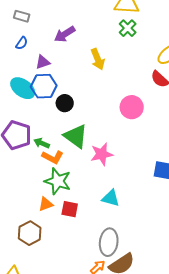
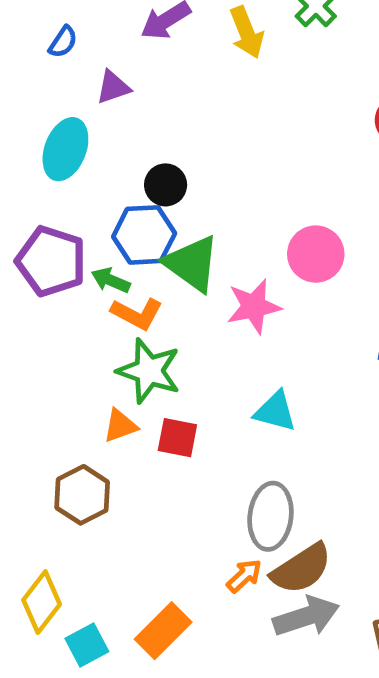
yellow arrow: (98, 59) -> (247, 32), moved
blue hexagon: (44, 86) -> (144, 235), moved
cyan ellipse: (23, 88) -> (65, 149), turned 75
pink circle: (132, 107) -> (316, 254), moved

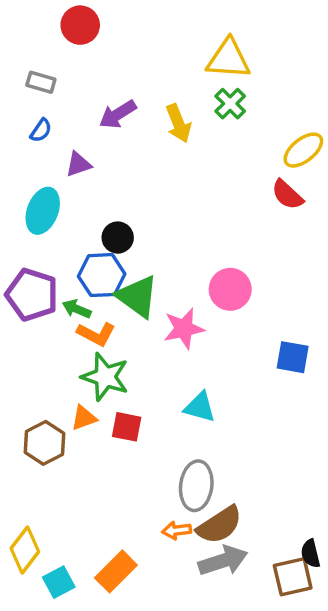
brown hexagon: (82, 495) -> (44, 443), moved
orange arrow: (244, 576) -> (177, 530), turned -144

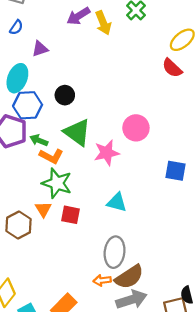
purple arrow: (118, 114) -> (78, 16), moved
blue hexagon: (102, 275) -> (28, 105), moved
orange triangle: (84, 418) -> (43, 209), turned -42

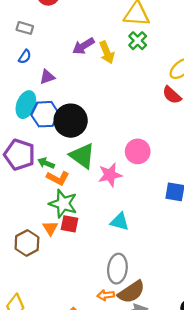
black circle: (65, 95) -> (71, 121), size x1.8
blue hexagon: (28, 105) -> (45, 114), moved
red square: (70, 215) -> (70, 224), moved

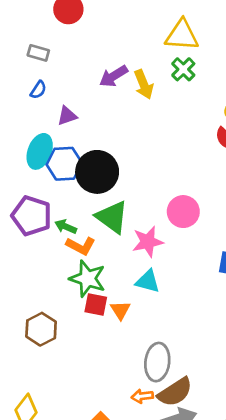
cyan triangle: (120, 222) -> (148, 281), moved
orange triangle: (50, 228) -> (120, 310), moved

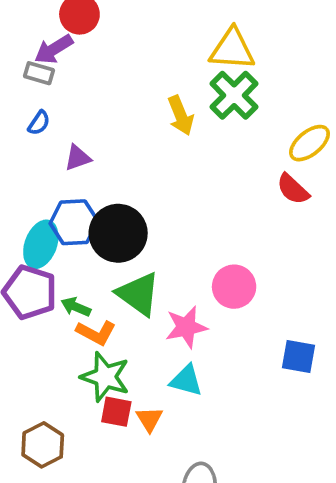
green cross: (183, 69) -> (234, 95), size x1.5
purple arrow: (114, 76) -> (54, 49), moved
cyan ellipse: (40, 151) -> (41, 244), moved

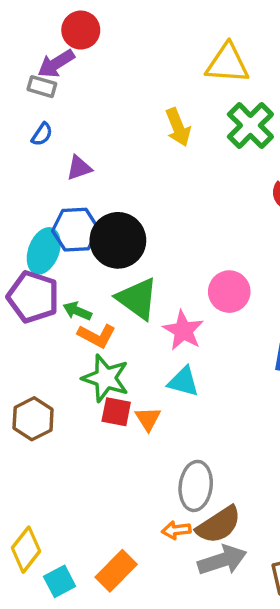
green cross: (234, 95) -> (250, 125), moved
pink star: (186, 327) -> (183, 330), turned -30
brown hexagon: (43, 445) -> (33, 419), moved

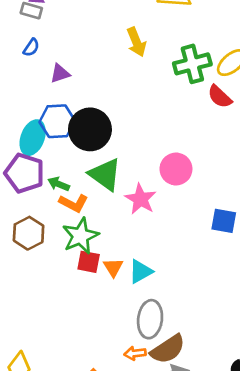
green cross: (250, 125) -> (192, 64), moved, turned 30
green star: (106, 378) -> (80, 236), turned 30
cyan triangle: (183, 382) -> (140, 271), moved, turned -44
brown hexagon: (33, 419) -> (29, 233), moved

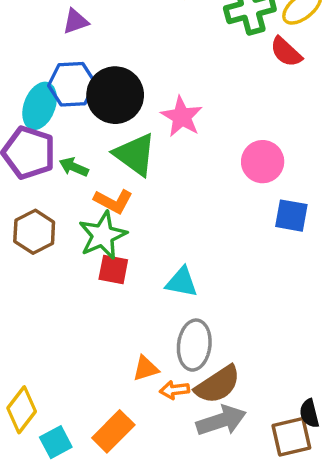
pink circle: (176, 169) -> (263, 162), moved
pink star: (140, 199) -> (182, 117), moved
orange L-shape: (74, 203) -> (113, 201), moved
orange triangle: (113, 267) -> (146, 368), moved, turned 45
cyan triangle: (140, 271) -> (182, 282), turned 40

